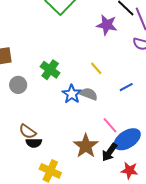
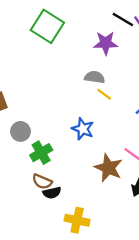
green cross: (50, 70) -> (41, 153), moved, turned 36
gray semicircle: (89, 94) -> (95, 77), moved
brown star: (86, 146) -> (108, 168), moved

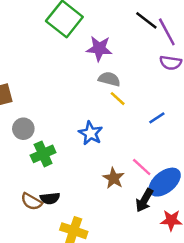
purple star: (106, 43) -> (99, 48), moved
brown star: (108, 168) -> (114, 178), size x0.7
brown semicircle: (42, 182) -> (31, 202), moved

